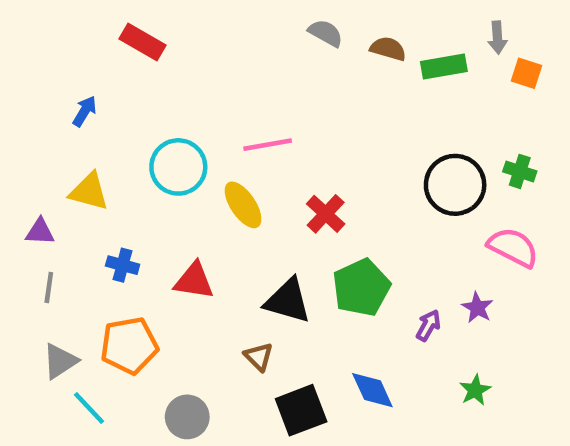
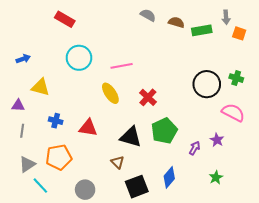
blue arrow: (85, 111) -> (23, 59), moved, turned 40
cyan circle: (178, 167) -> (79, 58), moved
blue diamond: (372, 390) -> (169, 177), turned 65

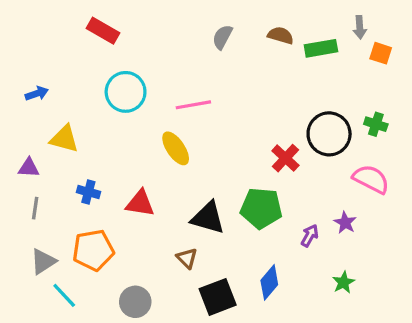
gray semicircle: (148, 15) -> (222, 37), moved, turned -91
red cross: (148, 97) -> (285, 158), moved
green pentagon: (164, 131) -> (261, 208), turned 30

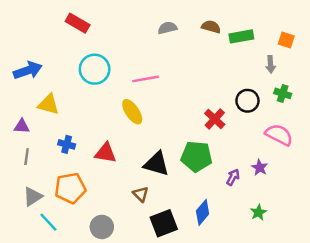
gray arrow: (360, 27) -> (271, 64), moved
gray semicircle: (222, 37) -> (167, 28), turned 48
blue arrow: (37, 94) -> (28, 70), size x1.6
black circle: (329, 134) -> (247, 101), size x0.7

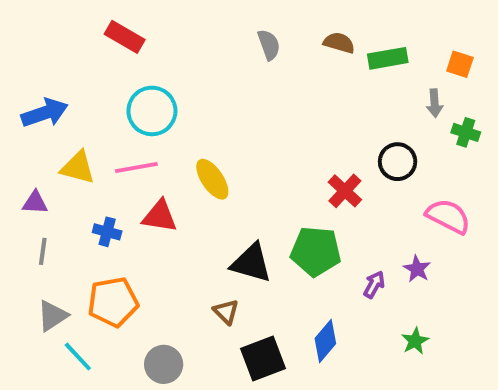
gray semicircle: (167, 28) -> (269, 45), turned 84
pink line: (146, 79) -> (136, 167), moved
green cross: (283, 93) -> (466, 132), moved
red triangle: (105, 153) -> (160, 216), moved

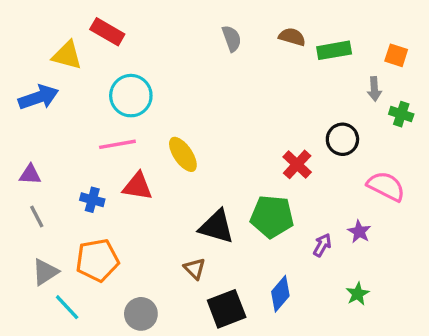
yellow triangle: (78, 167) -> (67, 55), moved
gray line: (43, 251) -> (37, 217), turned -35

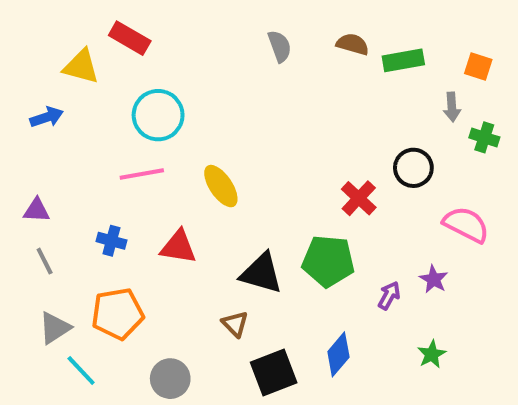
blue arrow: (39, 97) -> (47, 117), size x0.7
red triangle: (138, 186) -> (178, 247), moved

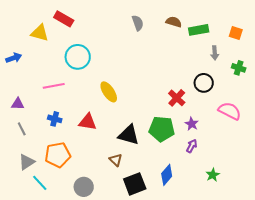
gray arrow: (452, 107) -> (215, 53), moved
blue arrow: (47, 117) -> (14, 58), moved
pink line: (142, 174) -> (54, 86), moved
purple star: (434, 279) -> (192, 124), moved

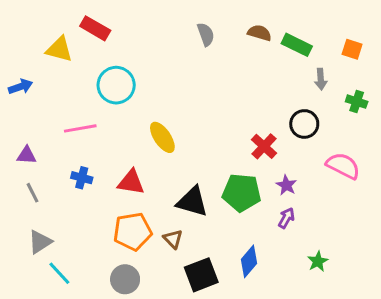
green rectangle: (199, 30) -> (297, 45), turned 36
orange pentagon: (58, 155) -> (133, 231), moved

